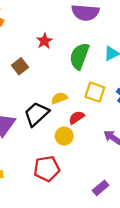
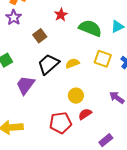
green semicircle: (79, 56) -> (90, 28), turned 90
black trapezoid: (36, 114) -> (48, 64), moved
red semicircle: (77, 118) -> (85, 114), moved

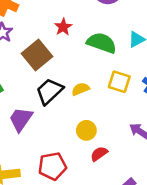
brown square: (40, 36) -> (37, 55), size x1.6
red pentagon: (61, 123) -> (52, 166), moved

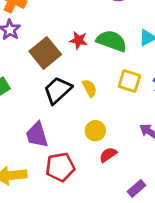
red star: (63, 27) -> (79, 40), moved, turned -30
yellow semicircle: (80, 89) -> (90, 88), turned 84
purple trapezoid: (21, 119) -> (37, 135), moved, turned -52

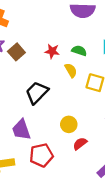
green semicircle: (112, 41) -> (79, 51), size x0.6
brown square: (45, 53) -> (16, 52), moved, size x0.7
yellow semicircle: (90, 88) -> (71, 70), moved

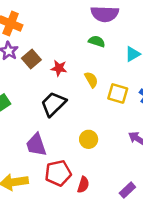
red star: (52, 51) -> (59, 68), moved
green semicircle: (79, 51) -> (97, 41), moved
red semicircle: (80, 144) -> (83, 185), moved, turned 144

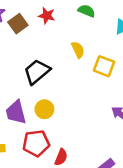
red star: (59, 68) -> (47, 16), moved
yellow circle: (89, 139) -> (44, 109), moved

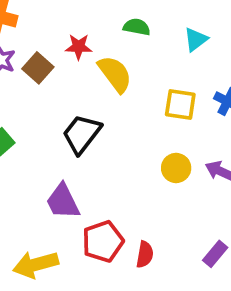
yellow semicircle: (78, 50) -> (115, 74), moved, size x1.5
yellow circle: (44, 109) -> (176, 168), moved

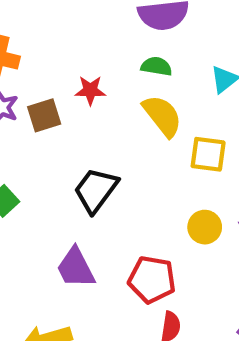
brown square: (38, 68) -> (44, 115), turned 32
yellow semicircle: (115, 74) -> (162, 116), moved
red pentagon: (103, 241) -> (152, 279), moved, turned 30

